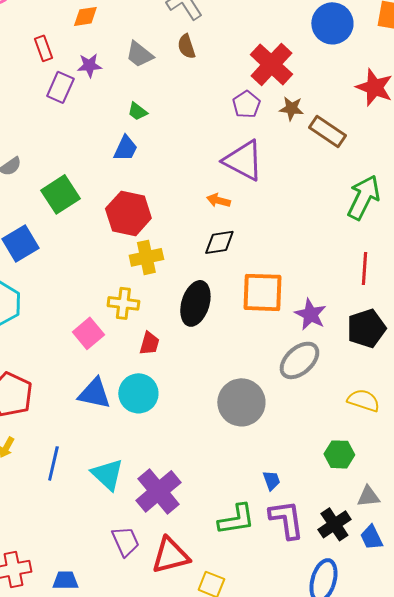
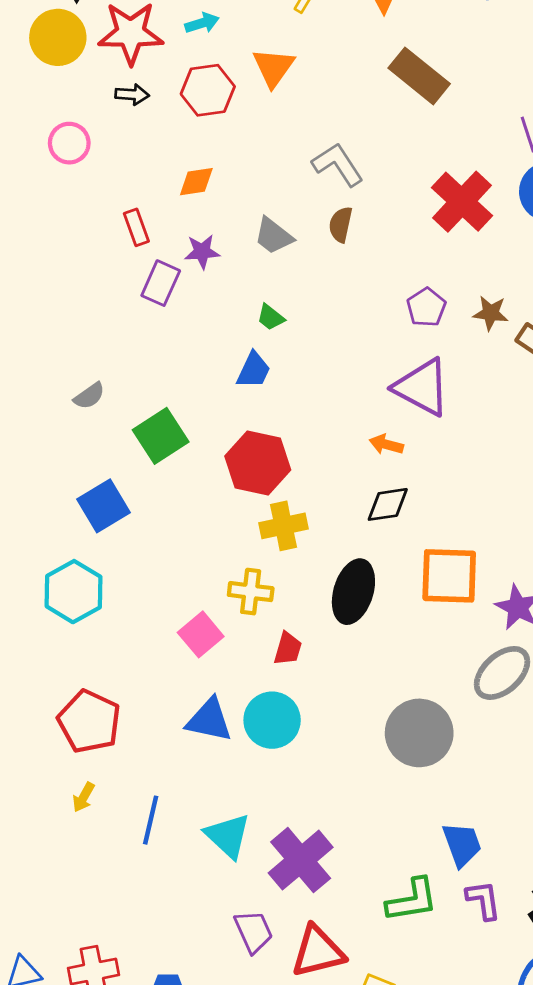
brown semicircle: (186, 46) -> (341, 224), turned 30
red cross: (271, 64) -> (462, 202), moved
blue trapezoid: (271, 480) -> (462, 844), size x1.6
purple L-shape: (286, 519) -> (483, 900), size x0.7

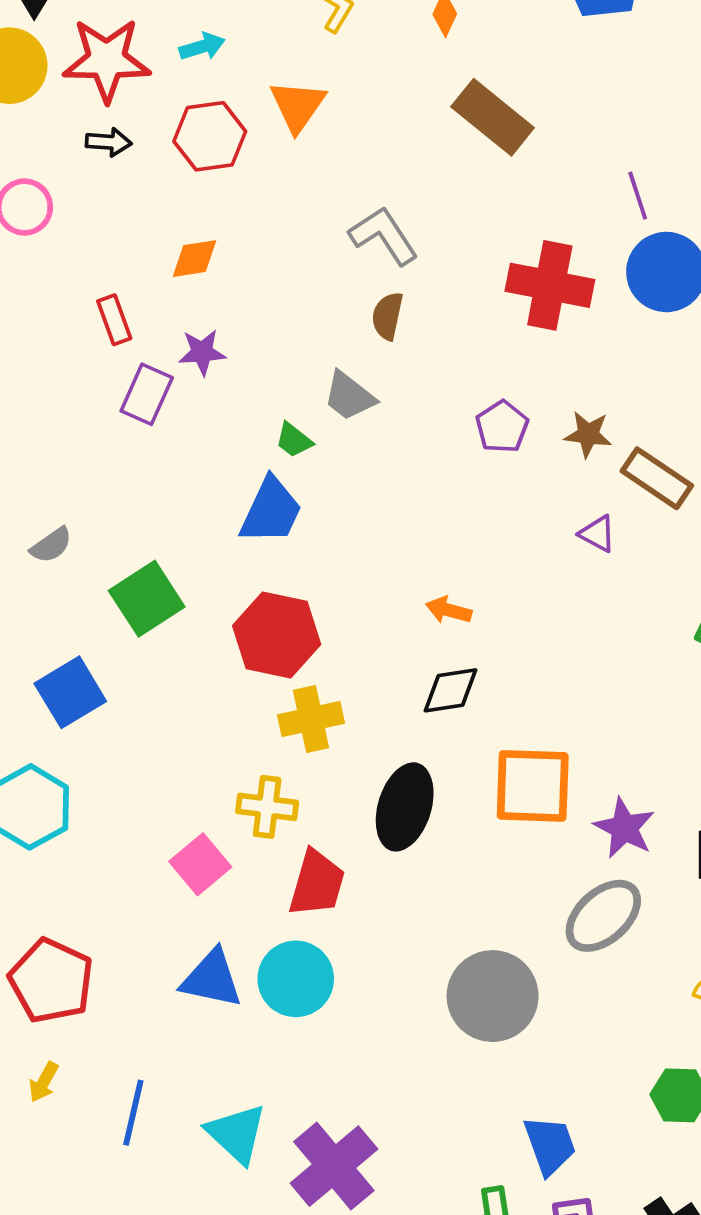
red cross: (462, 202) -> (550, 285), turned -32
gray trapezoid: (273, 236) -> (349, 396), moved
blue trapezoid: (253, 370) -> (271, 511), size x1.4
purple triangle: (422, 387) -> (598, 534), moved, size x0.5
red trapezoid: (288, 649) -> (317, 883), size x1.5

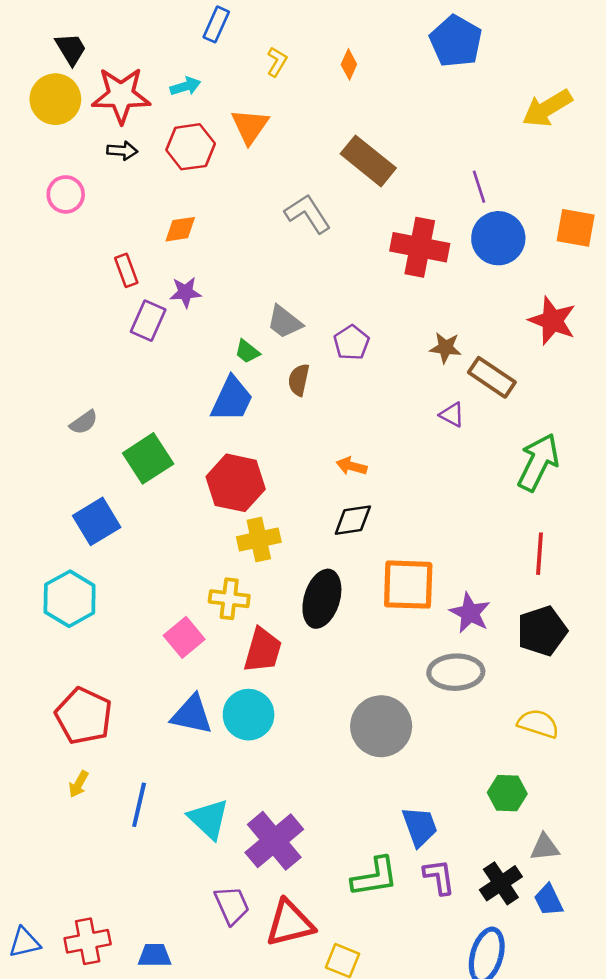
brown rectangle: (493, 117) -> (368, 161), moved
brown semicircle: (387, 316) -> (299, 380), moved
purple pentagon: (502, 427) -> (352, 343), moved
gray ellipse: (603, 916) -> (456, 672), turned 40

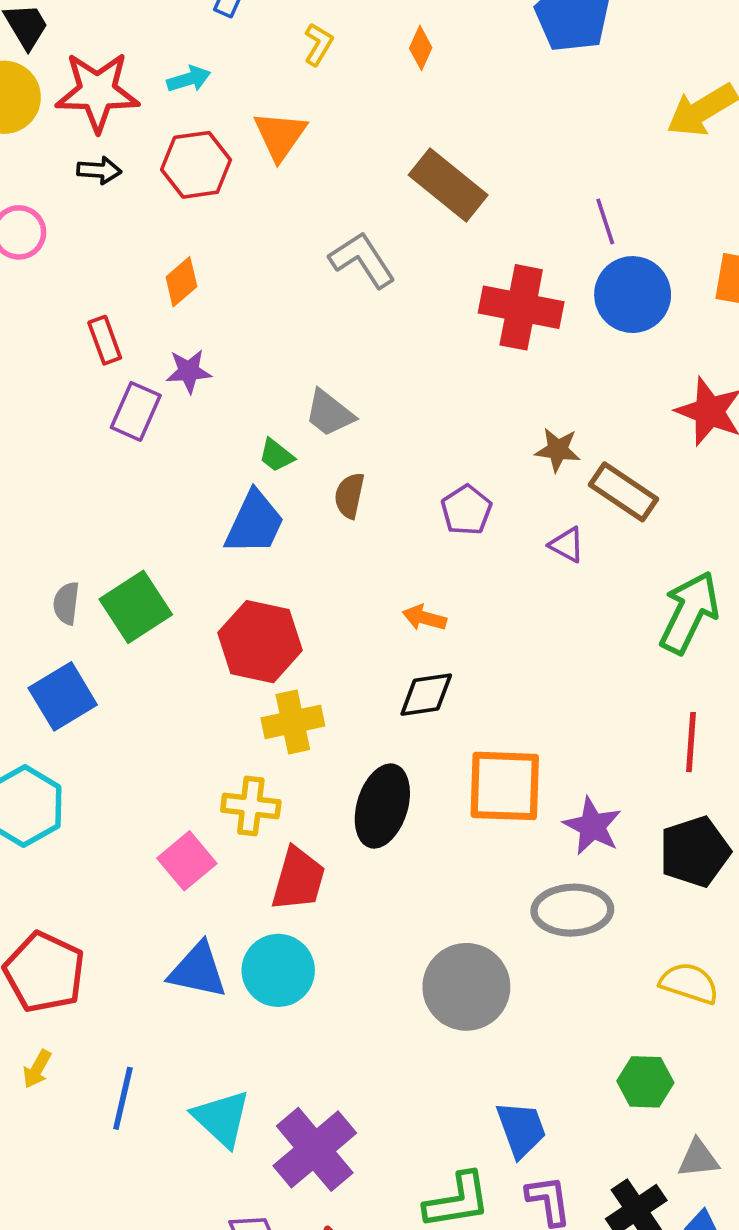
orange diamond: (180, 229) -> (181, 282), turned -32
purple pentagon: (352, 343) -> (466, 510), moved
gray semicircle: (84, 422) -> (66, 603), moved, turned 132

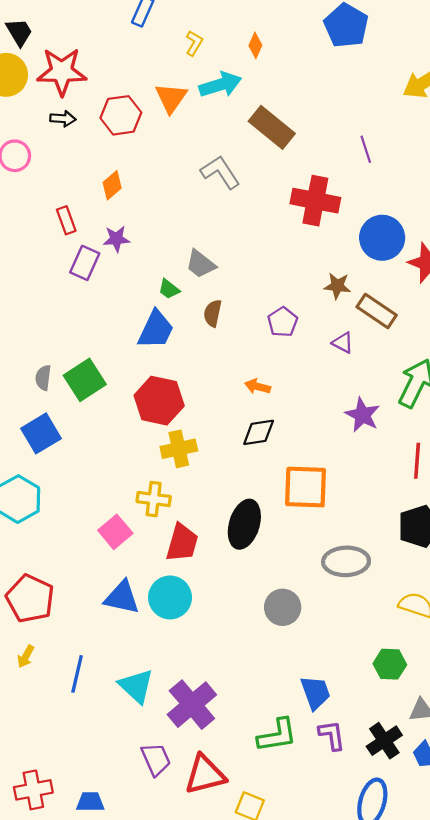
cyan arrow: (189, 79) -> (220, 85), moved, size x1.6
blue circle: (633, 295) -> (382, 238), moved
black ellipse: (382, 806) -> (244, 524), moved
purple star: (592, 826) -> (362, 415), moved
gray circle: (466, 987) -> (283, 607), size x0.7

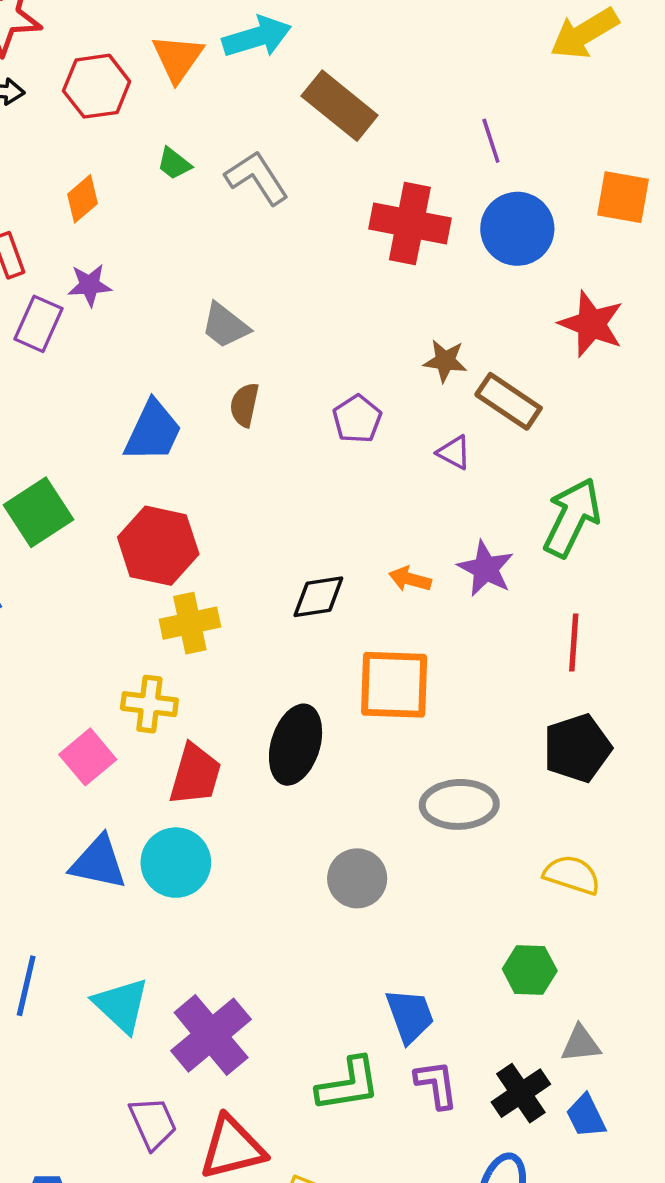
blue circle: (382, 238) -> (517, 229), moved
green trapezoid: (169, 289) -> (174, 164), moved
orange arrow: (257, 386) -> (410, 579), moved

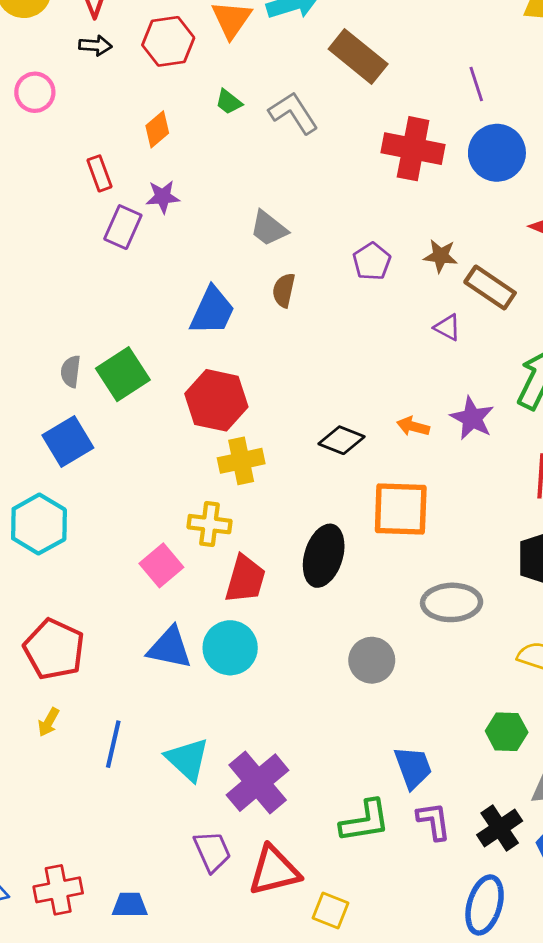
purple pentagon: (357, 419) -> (372, 261), moved
black diamond: (318, 597) -> (342, 440), turned 30

